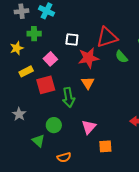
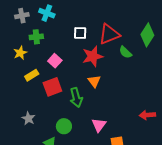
white square: (72, 40) -> (80, 33), moved

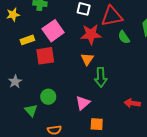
yellow star: (20, 53) -> (13, 15), moved
pink square: (55, 61) -> (53, 31), size x1.5
green arrow: (76, 97) -> (101, 77), moved

